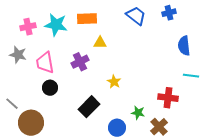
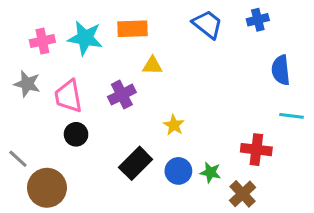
blue circle: (117, 128) -> (178, 171), moved

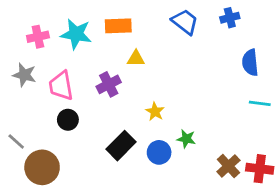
red cross: (256, 150) -> (260, 169), moved
green star: (210, 172) -> (186, 139), moved
brown cross: (243, 194) -> (228, 166), moved

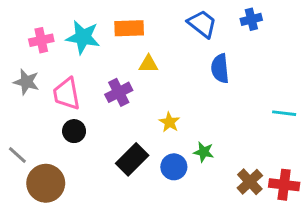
blue semicircle: (250, 63) -> (220, 69), moved

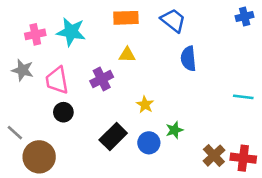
blue cross: (251, 19) -> (245, 17), moved
orange rectangle: (129, 28) -> (126, 18), moved
green star: (204, 152) -> (174, 130), turned -30

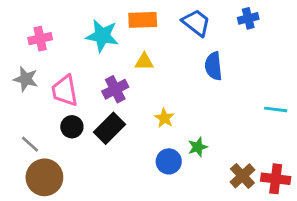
blue cross: (245, 17) -> (248, 18), moved
cyan star: (71, 32) -> (102, 36), moved
gray line: (15, 133) -> (30, 144), moved
black rectangle: (113, 136) -> (109, 128), moved

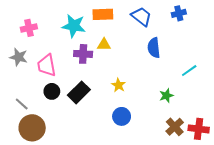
purple cross: (115, 89) -> (83, 54), moved, turned 30
cyan line: (276, 109) -> (189, 71), moved, turned -42
green star: (198, 147) -> (166, 96), moved

